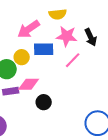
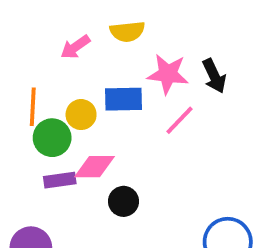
yellow semicircle: (58, 14) -> (127, 32), moved
pink arrow: (29, 29) -> (75, 47), moved, size x0.7

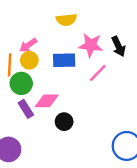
pink arrow: (75, 47) -> (28, 45), moved
yellow circle: (81, 115) -> (29, 60), moved
purple rectangle: (60, 180) -> (26, 109), turned 66

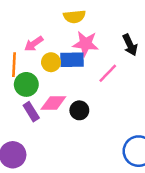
pink star: (91, 45) -> (86, 44), moved
yellow circle: (29, 60) -> (51, 62), moved
black circle: (64, 122) -> (79, 110), moved

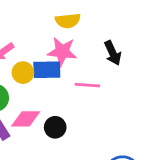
yellow semicircle: (74, 17) -> (68, 21), moved
pink line: (108, 73) -> (87, 85), turned 50

